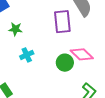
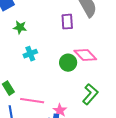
purple rectangle: (62, 22) -> (67, 22), size x0.7

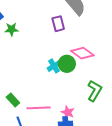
green star: (20, 27) -> (12, 29), moved
cyan cross: (30, 54) -> (54, 66), moved

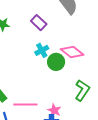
purple rectangle: (58, 24) -> (39, 23), moved, turned -35
cyan cross: (54, 66) -> (42, 50), moved

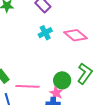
green circle: (56, 62) -> (62, 80), moved

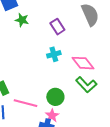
green L-shape: (85, 74) -> (86, 85), moved, turned 90
green circle: (62, 80) -> (55, 97), moved

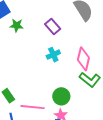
pink diamond: (83, 63) -> (83, 59), turned 60

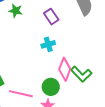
pink diamond: (83, 59) -> (65, 69), moved

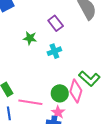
green star: (16, 11) -> (30, 38), moved
pink diamond: (65, 69) -> (76, 91), moved

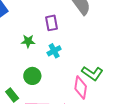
purple rectangle: (56, 23) -> (51, 23), turned 35
green circle: (60, 93) -> (32, 76), moved

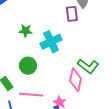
purple rectangle: (51, 23) -> (72, 14), moved
cyan cross: (54, 51) -> (51, 42), size x1.5

